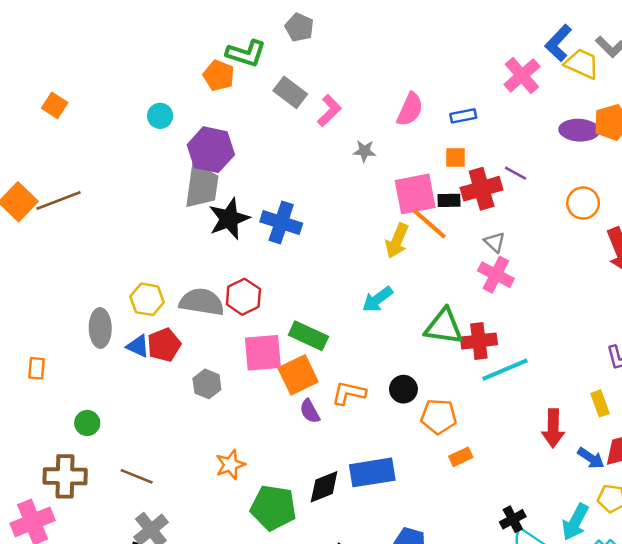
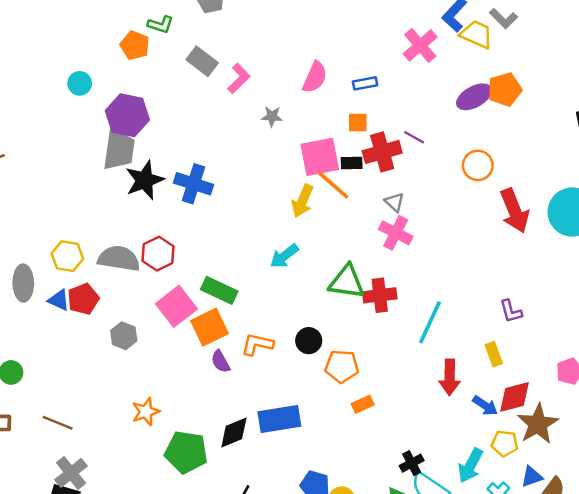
green L-shape: (246, 53) -> (160, 25), size x0.7
purple ellipse: (579, 130) -> (474, 97), turned -32
pink square: (263, 353) -> (176, 306), turned -33
cyan line: (505, 370) -> (430, 322), moved, turned -42

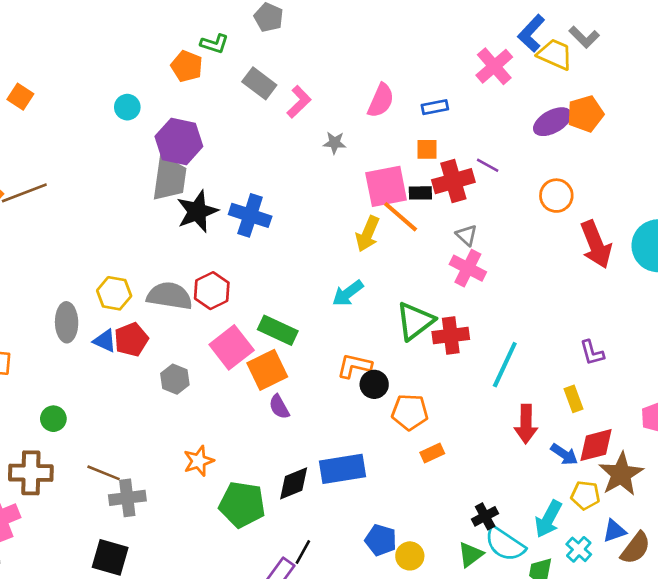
green triangle: (347, 282) -> (415, 321), turned -45
orange L-shape: (257, 344) -> (354, 366), moved
gray cross: (71, 473) -> (127, 498), moved, turned 32

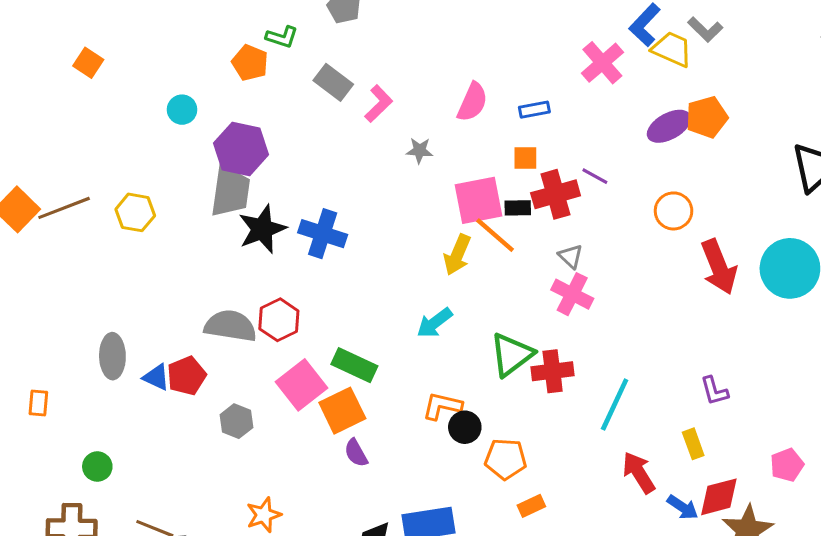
orange square: (20, 97) -> (88, 63), moved
yellow hexagon: (114, 293) -> (135, 212), moved
red arrow: (526, 424) -> (639, 473), turned 147

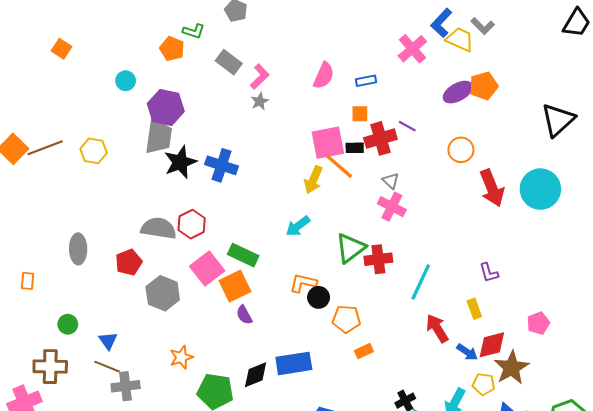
gray star: (419, 150) -> (260, 101), moved, turned -30
blue triangle: (156, 377) -> (108, 341), moved, turned 30
gray hexagon: (236, 421) -> (163, 293), size x1.5

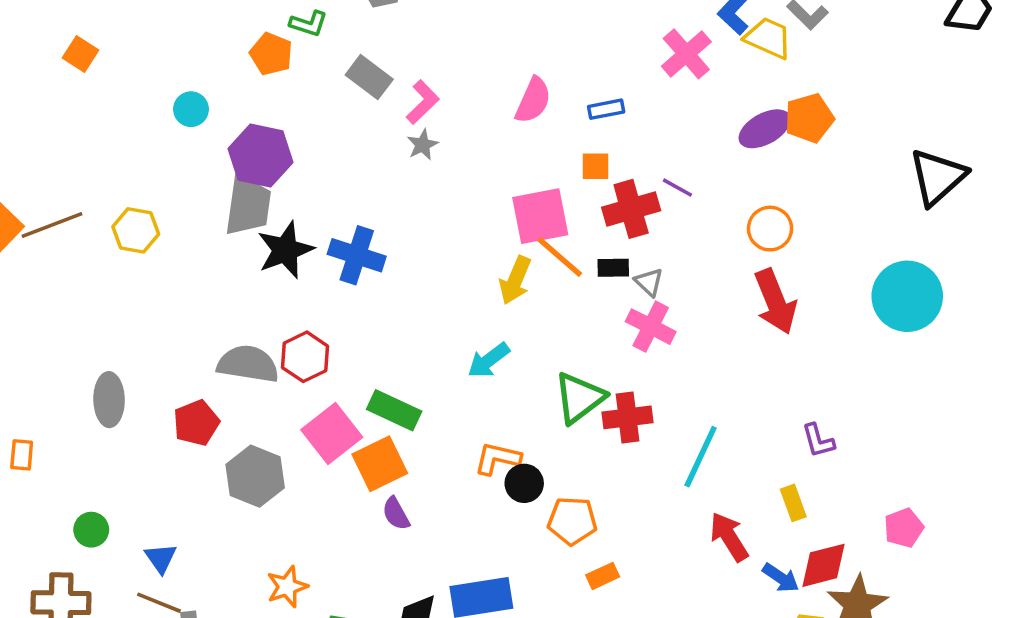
black rectangle: (355, 148) -> (613, 268), moved
red arrow: (492, 188) -> (775, 302), moved

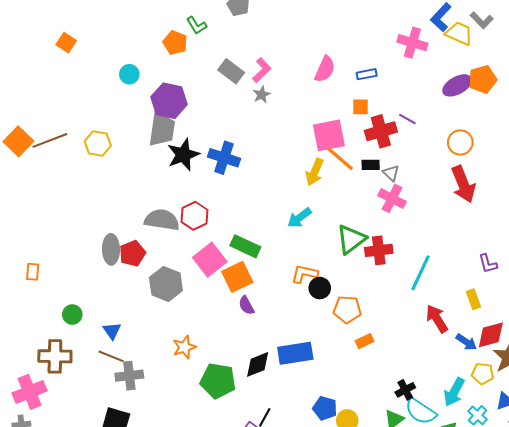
green L-shape: (309, 24) -> (197, 25), turned 40
pink cross: (686, 54) -> (412, 43), turned -32
gray rectangle: (369, 77) -> (231, 71), moved
gray ellipse: (109, 400) -> (111, 249), moved

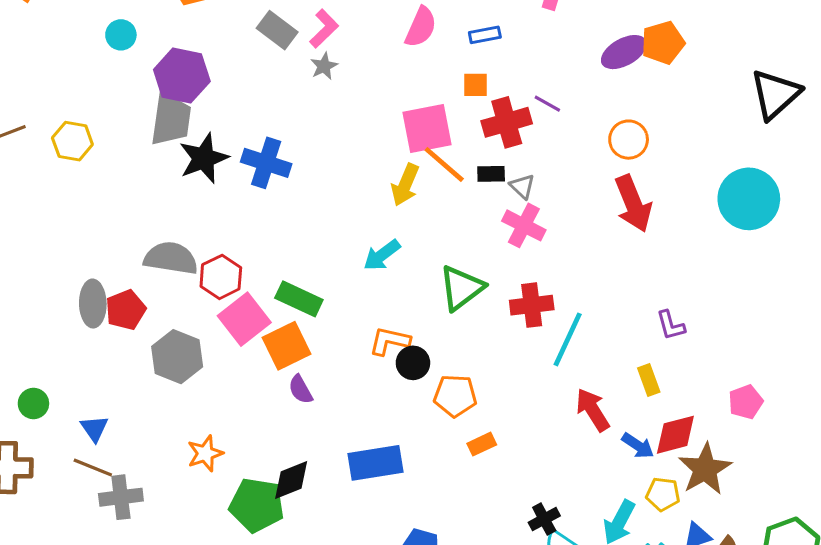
red hexagon: (194, 216) -> (221, 277), moved
red cross: (379, 250) -> (532, 305), moved
black diamond: (258, 364) -> (291, 480), moved

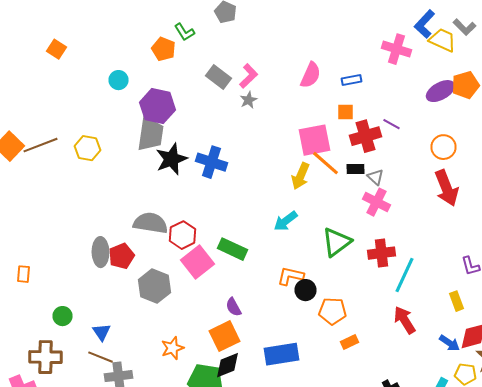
orange square: (286, 346) -> (224, 336), moved
red arrow: (593, 410) -> (404, 320), moved

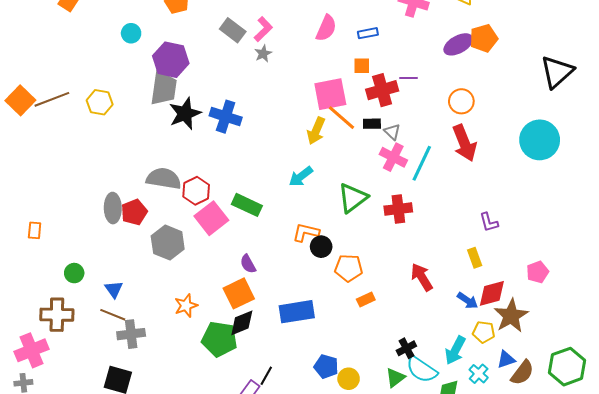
purple line: (392, 124) -> (409, 78), turned -30
cyan line: (404, 275) -> (422, 163), moved

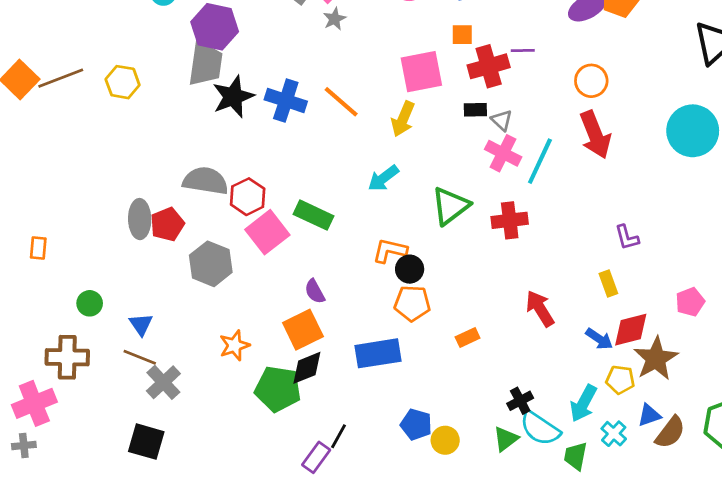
orange line: (341, 118) -> (341, 102), moved
orange pentagon: (349, 268) -> (412, 303), moved
gray cross: (131, 334) -> (163, 382), turned -36

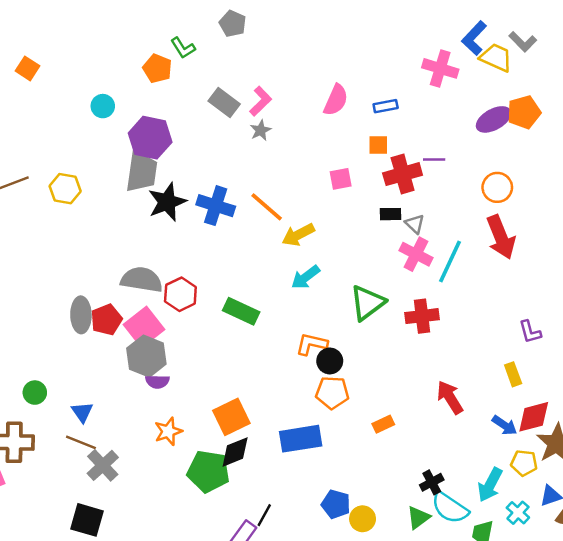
pink square: (421, 72) -> (341, 179), size x0.6
yellow arrow: (403, 119) -> (298, 235), moved, turned 40
pink square: (267, 232) -> (144, 327), moved
purple semicircle: (315, 291) -> (157, 382), moved, turned -60

